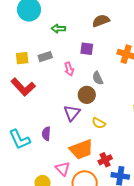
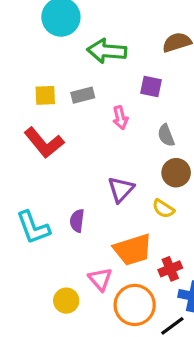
green arrow: (58, 29) -> (107, 51), size x1.6
brown circle: (87, 95) -> (176, 173), moved

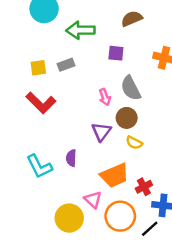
pink arrow: (120, 118) -> (105, 97), moved
gray semicircle: (166, 135) -> (131, 88), size x1.5
brown circle: (176, 173) -> (127, 118), moved
yellow circle: (66, 301) -> (69, 218), size x1.5

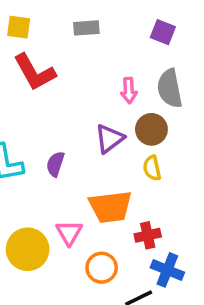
yellow square: (38, 68) -> (19, 27), moved
yellow semicircle: (134, 143) -> (152, 168), turned 35
orange circle: (120, 216) -> (102, 268), size x0.7

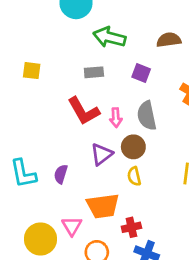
gray rectangle: (86, 28) -> (94, 72), moved
red L-shape: (35, 72) -> (83, 111), moved

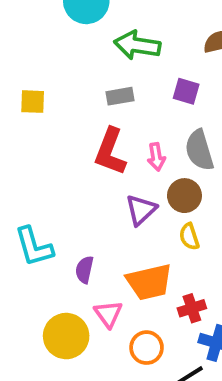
red L-shape: (83, 111) -> (110, 152), turned 56
purple semicircle: (61, 174) -> (84, 270), moved

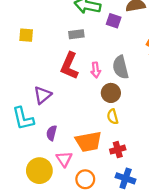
purple square: (186, 91) -> (114, 21), moved
purple triangle: (141, 210) -> (43, 95), moved
red cross: (192, 308) -> (118, 150), moved

